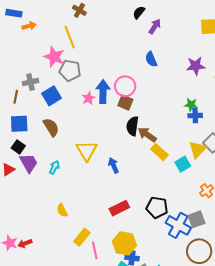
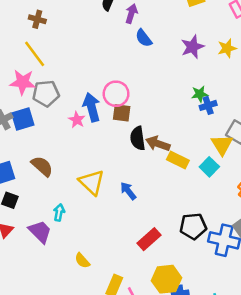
blue semicircle: (151, 59) -> (144, 38), moved
blue square: (51, 96) -> (23, 119), moved, turned 30
purple trapezoid: (29, 163) -> (40, 232), moved

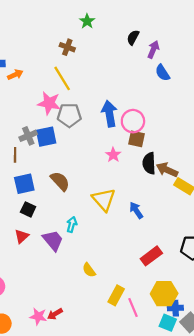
blue arrow: (92, 107) -> (109, 114), moved
pink star: (77, 120) -> (113, 155), moved

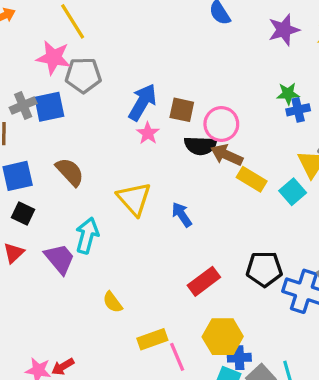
blue arrow: (109, 114) -> (143, 102), moved, turned 40
pink circle: (133, 121) -> (221, 124), moved
black semicircle: (149, 163) -> (200, 146), turned -85
cyan arrow: (72, 225) -> (87, 235), size x1.5
yellow rectangle: (116, 295) -> (152, 339), turned 42

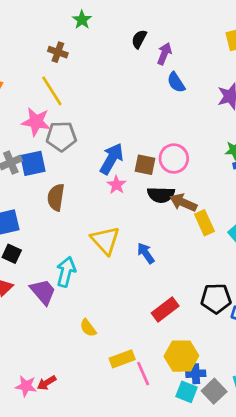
pink circle: (221, 124) -> (174, 159), moved
brown semicircle: (70, 172) -> (56, 197), moved, turned -128
yellow rectangle: (252, 179) -> (204, 223), turned 35

